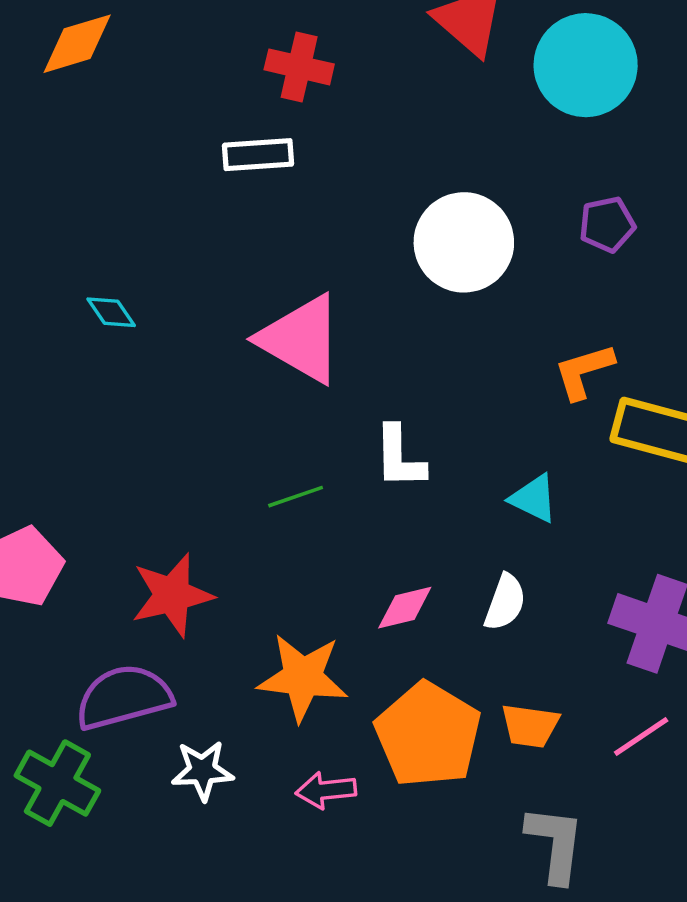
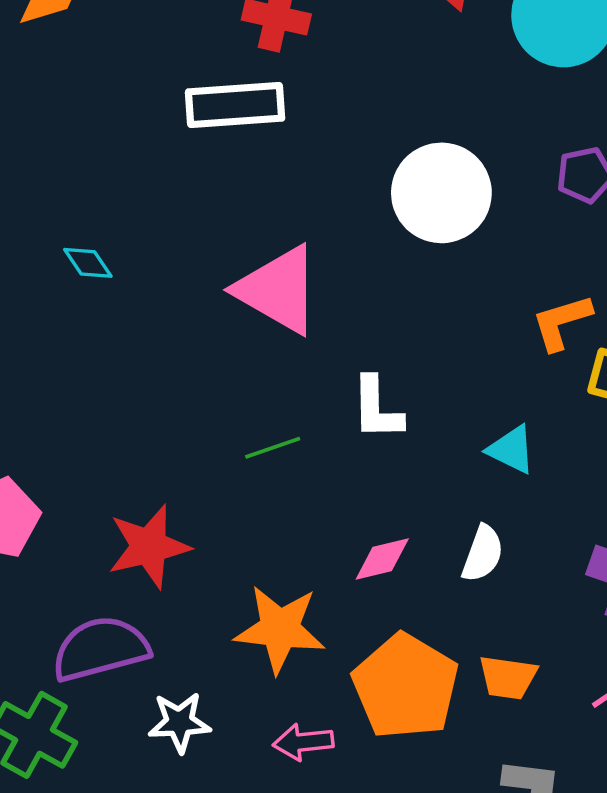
white rectangle: (258, 155) -> (235, 105), size x1.4

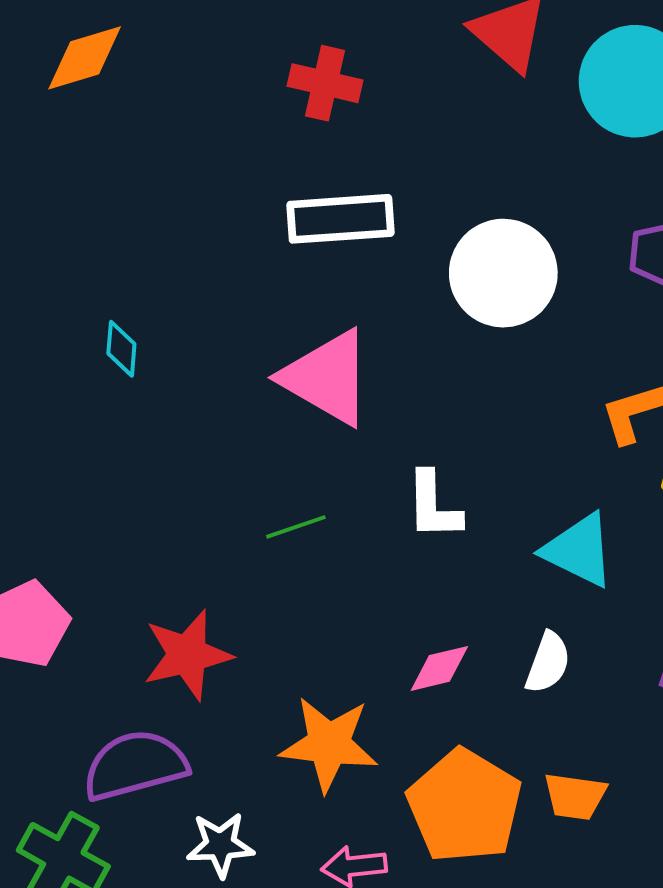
white rectangle: (235, 105) -> (340, 219), moved
cyan diamond: (88, 263) -> (121, 349), turned 39
green line: (273, 448) -> (296, 527), moved
cyan triangle: (511, 450) -> (579, 550), size x1.4

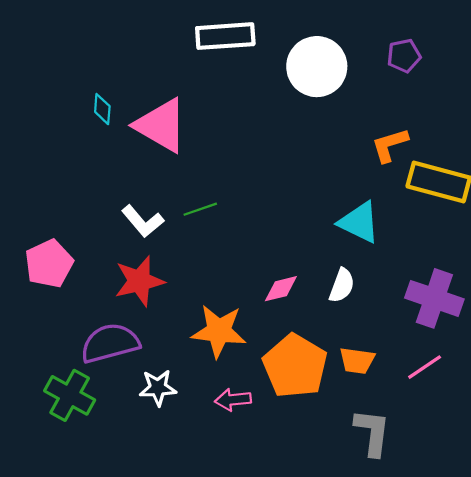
pink triangle: (327, 378) -> (161, 125), moved
white L-shape: (433, 506) -> (143, 221), moved, turned -39

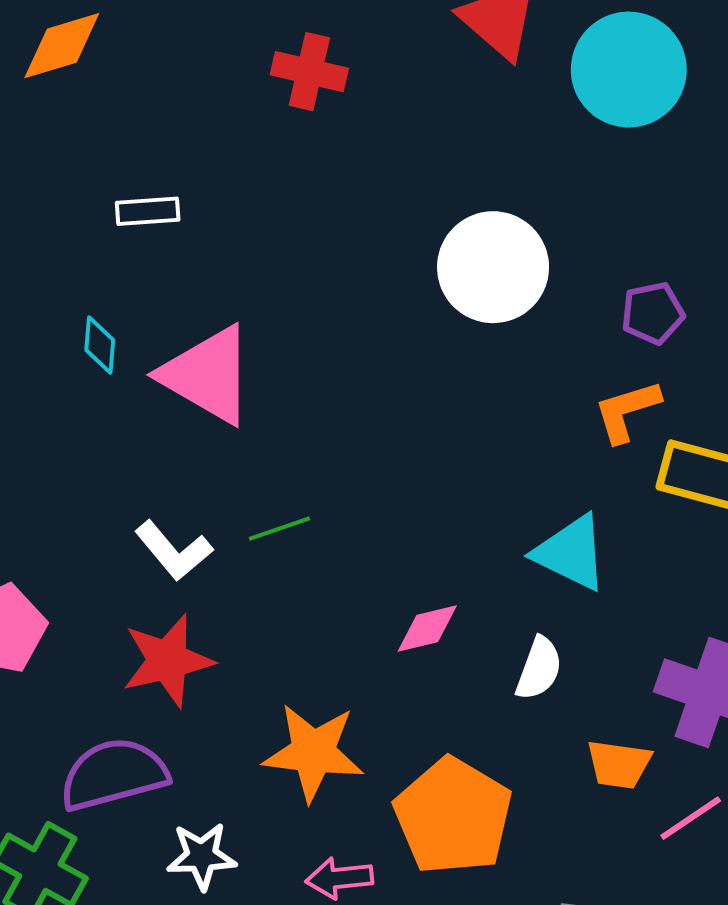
white rectangle: (225, 36) -> (148, 211), moved, size x0.6
purple pentagon: (404, 56) -> (653, 313), moved
pink diamond: (281, 289) -> (427, 629), moved
orange trapezoid: (357, 361) -> (619, 764), moved

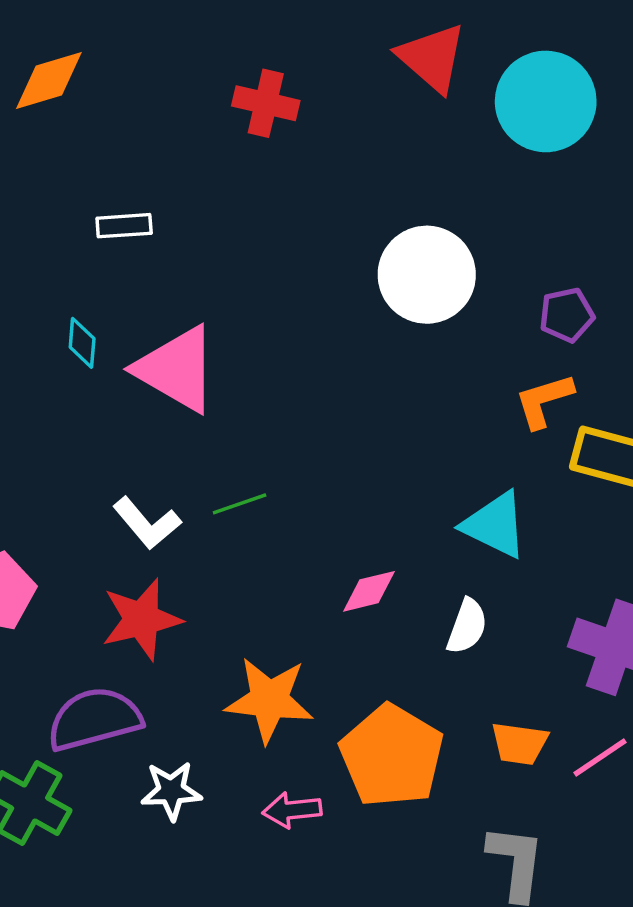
orange trapezoid: (619, 764) -> (519, 744), moved

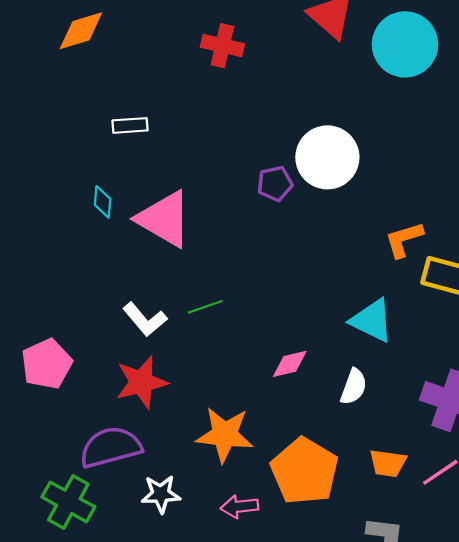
purple pentagon: (567, 315) -> (275, 184), moved

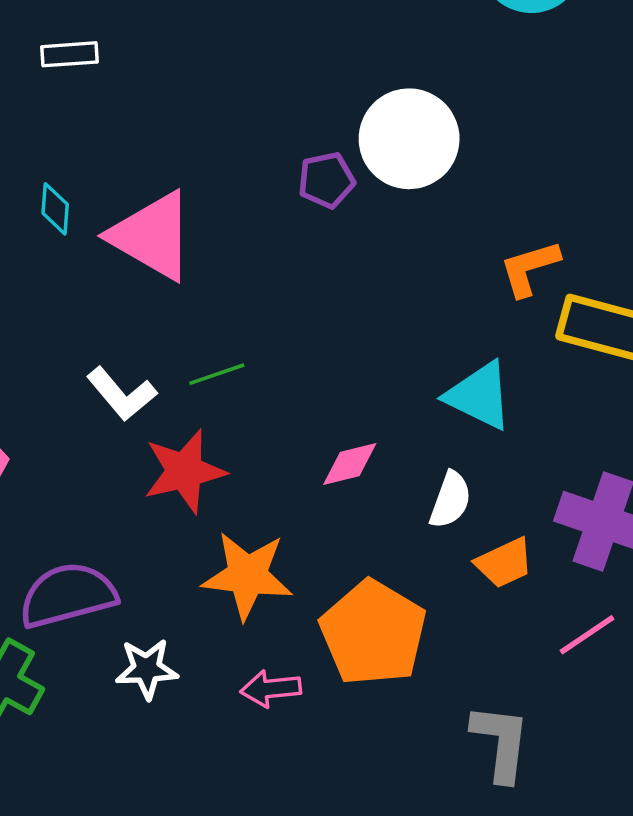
white rectangle: (130, 125) -> (69, 54), moved
red star: (141, 382) -> (184, 471), moved
orange trapezoid: (388, 463) -> (504, 563), moved, turned -33

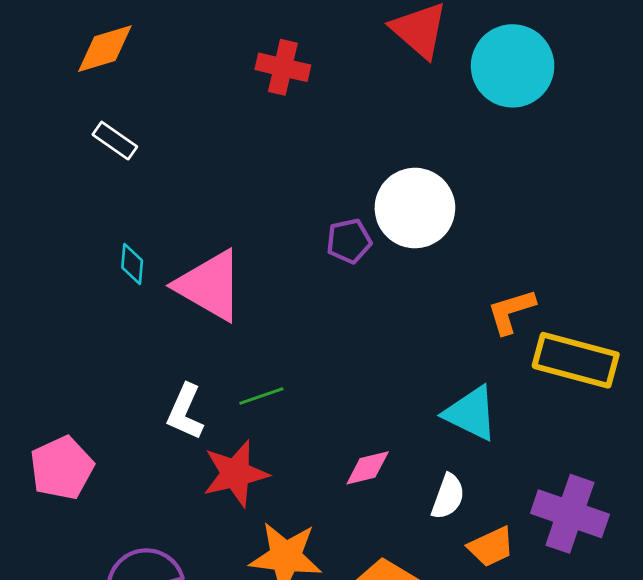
white rectangle: (69, 54) -> (115, 141), moved, turned 39
white L-shape: (122, 394) -> (185, 412), turned 64

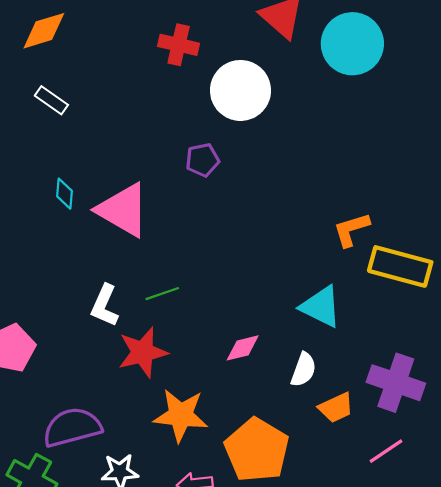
white circle: (415, 208) -> (240, 90), moved
purple pentagon: (349, 241) -> (202, 160), moved

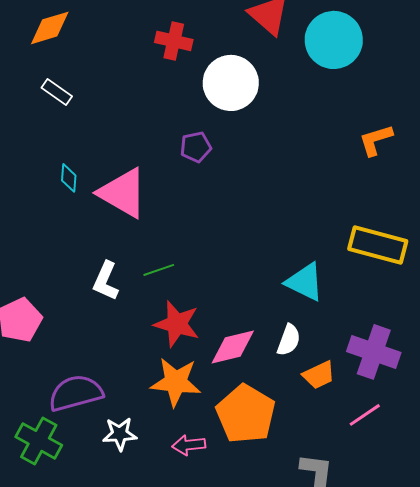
orange L-shape: (351, 230) -> (376, 140), moved
pink diamond: (243, 348) -> (233, 347), moved, size x1.4
red star: (143, 352) -> (177, 324), moved, turned 30

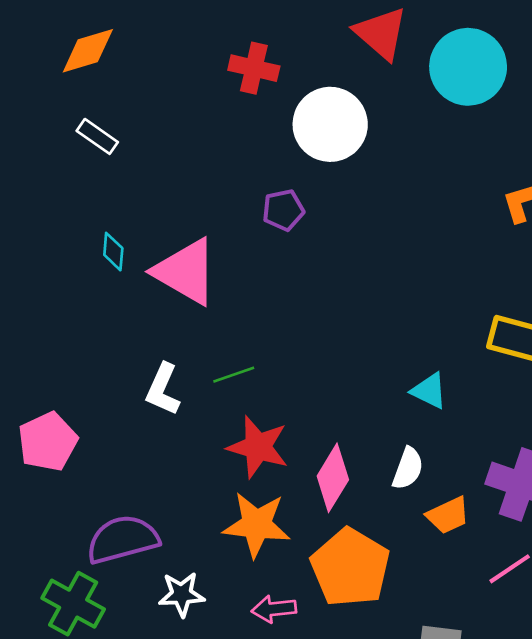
cyan triangle: (305, 282) -> (429, 391), size x0.7
pink diamond: (233, 347) -> (333, 478), turned -45

